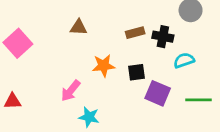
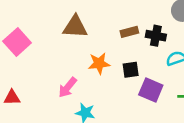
brown triangle: (78, 27) -> (75, 27), size x1.5

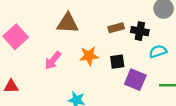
pink arrow: (68, 87) -> (53, 60), moved

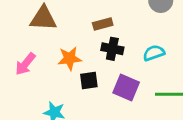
black cross: (140, 31) -> (112, 49), moved
black square: (117, 62) -> (89, 81), moved

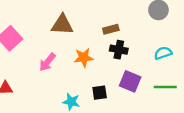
cyan semicircle: (154, 53) -> (163, 53), moved
black square: (89, 81) -> (100, 93), moved

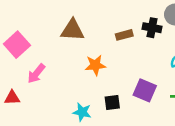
black cross: (119, 50) -> (152, 28), moved
pink arrow: (47, 62) -> (36, 74), moved

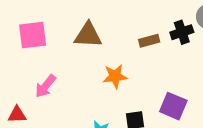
black cross: (152, 28) -> (182, 32), turned -30
pink square: (17, 45) -> (33, 35), moved, turned 35

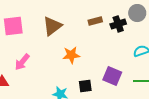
brown triangle: (88, 35) -> (52, 26), turned -40
brown rectangle: (149, 41) -> (95, 21), moved

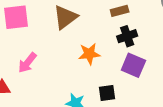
black cross: (118, 24) -> (127, 36), moved
purple square: (112, 76) -> (133, 65), moved

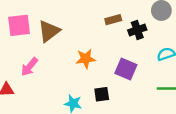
brown triangle: (65, 17) -> (49, 31), moved
black cross: (127, 36) -> (137, 30), moved

